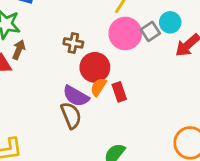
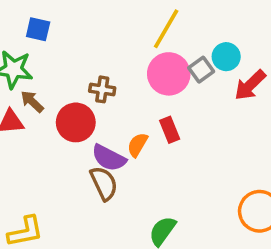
brown arrow: (19, 50) -> (32, 102), turned -66
red circle: (95, 67) -> (76, 122), moved
red rectangle: (119, 92) -> (170, 130), moved

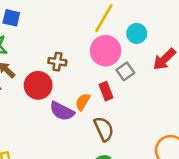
cyan circle: (226, 57) -> (137, 33), moved
gray square: (201, 70) -> (125, 71), moved
brown semicircle: (104, 183) -> (104, 129), moved

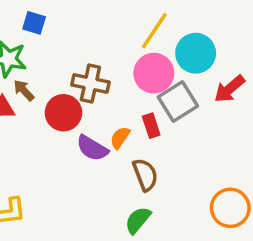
cyan circle: (137, 33) -> (196, 53), size x1.5
brown cross: (57, 62) -> (90, 84), size x1.5
gray square: (125, 71) -> (178, 102), size x1.6

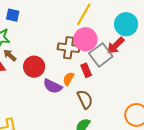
cyan circle: (196, 53) -> (126, 24), moved
brown cross: (90, 84) -> (69, 48), moved
red arrow: (229, 89) -> (116, 45), moved

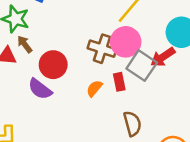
gray square: (101, 55) -> (142, 66), turned -30
purple semicircle: (53, 86) -> (40, 89), moved
brown semicircle: (85, 99) -> (132, 124), moved

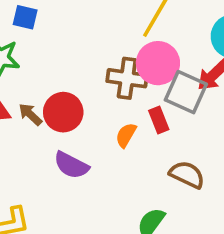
brown arrow: (25, 44) -> (30, 114), moved
purple semicircle: (40, 89) -> (71, 165), moved
brown semicircle: (132, 124) -> (187, 175), turned -40

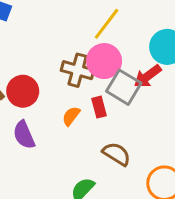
purple semicircle: (71, 165) -> (24, 135), turned 32

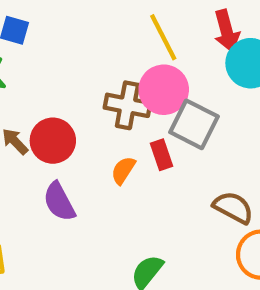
yellow line: (107, 24) -> (163, 37), turned -60
red arrow: (147, 76) -> (227, 31), moved, turned -64
brown semicircle: (116, 154) -> (233, 208), moved

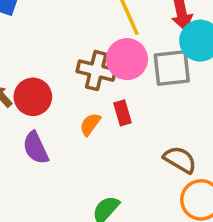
gray square: (194, 124) -> (172, 68), moved, turned -36

